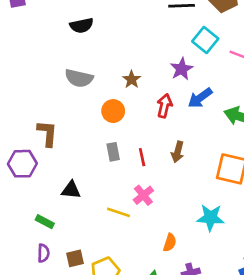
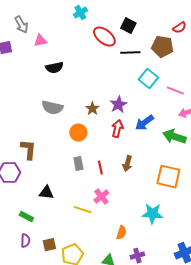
purple star: (182, 69) -> (118, 105), moved

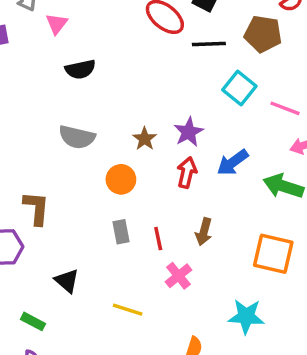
pink triangle: (40, 41) -> (57, 24), turned -40
black triangle: (46, 193) -> (67, 281), turned 35
pink cross: (101, 197) -> (178, 276), moved

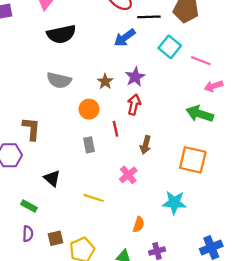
black semicircle: (80, 69) -> (61, 34), size x1.4
blue arrow: (233, 162) -> (125, 38), moved
red line: (158, 239) -> (116, 129), moved

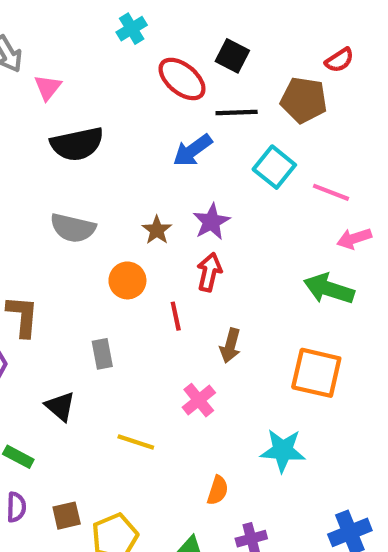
gray rectangle: (89, 145) -> (102, 354), moved

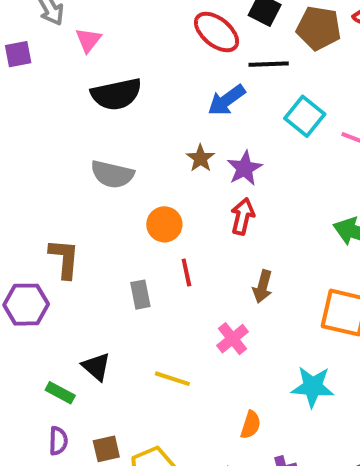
brown pentagon: (304, 100) -> (319, 28), moved
brown star: (157, 230) -> (200, 158), moved
red line: (176, 316) -> (186, 272), moved
black triangle: (60, 406) -> (96, 367), moved

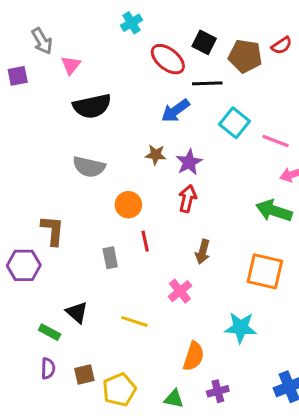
brown star: (200, 158) -> (156, 155), turned -30
orange semicircle: (251, 425) -> (194, 356), size x1.4

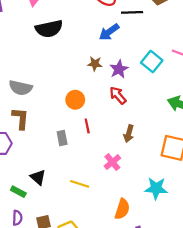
cyan square: (235, 123) -> (152, 62), moved
gray semicircle: (89, 167) -> (21, 88), moved
red arrow: (188, 199) -> (118, 95), turned -54

